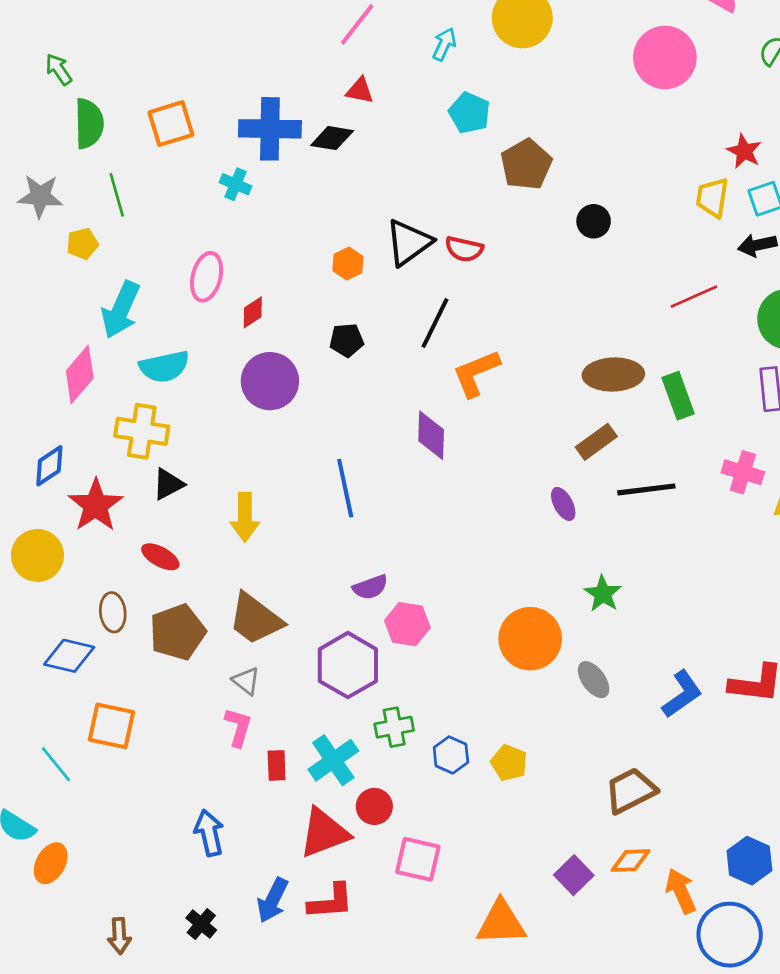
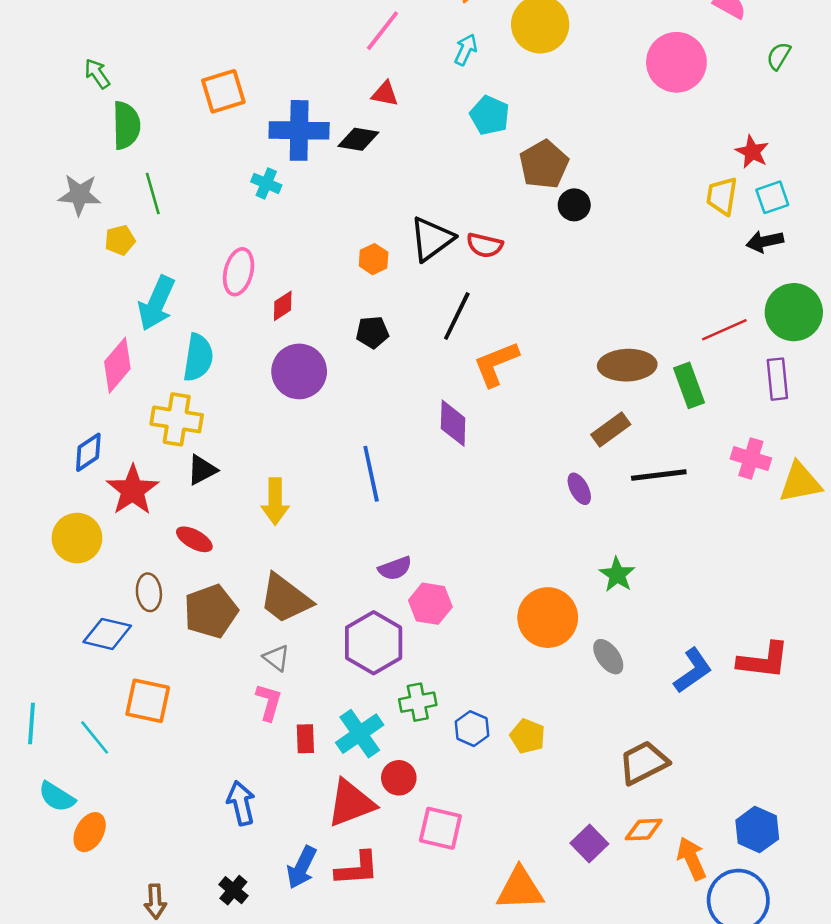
orange square: (171, 124) -> (223, 91), moved
black circle: (594, 221) -> (574, 205), moved
red line: (694, 297) -> (724, 330), moved
cyan semicircle: (164, 367) -> (198, 358), turned -69

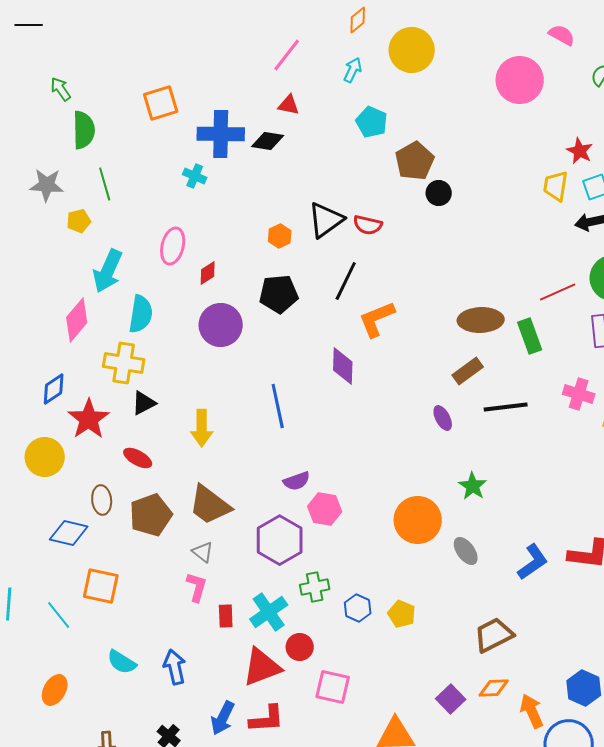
black pentagon: (372, 332) -> (279, 294), size x1.5
cyan semicircle: (57, 797) -> (122, 662), moved

